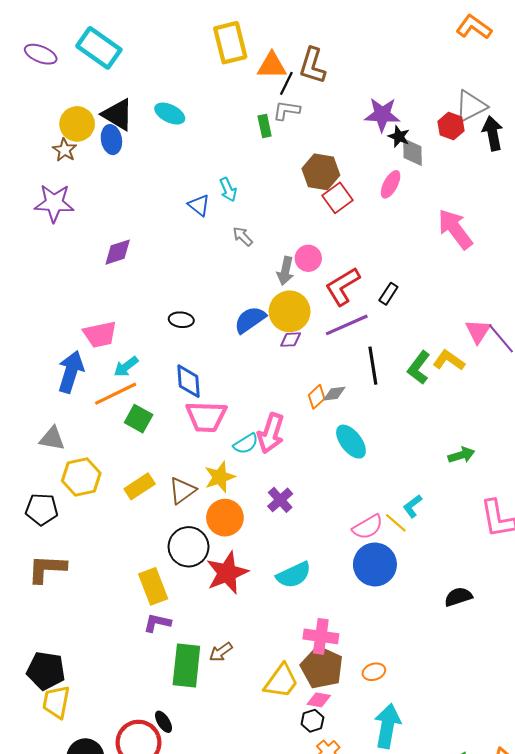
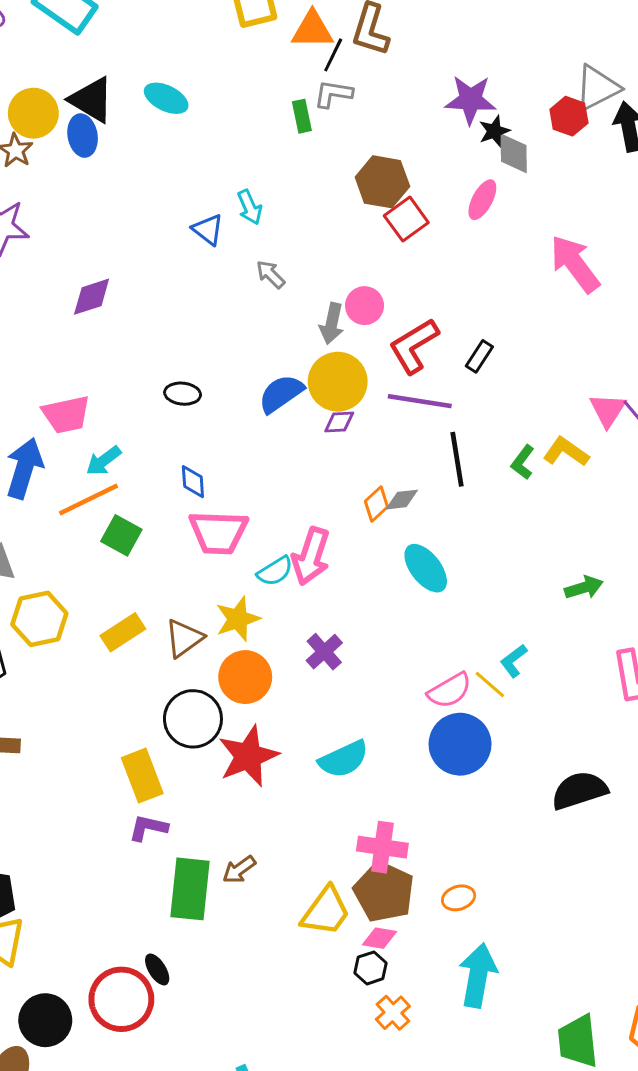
black star: (399, 136) -> (494, 131), turned 30
purple line: (347, 325) -> (420, 401), turned 33
green L-shape: (419, 368) -> (523, 462), size x0.7
blue diamond: (189, 381) -> (193, 482), size x0.7
black semicircle: (458, 597) -> (579, 790), size x1.4

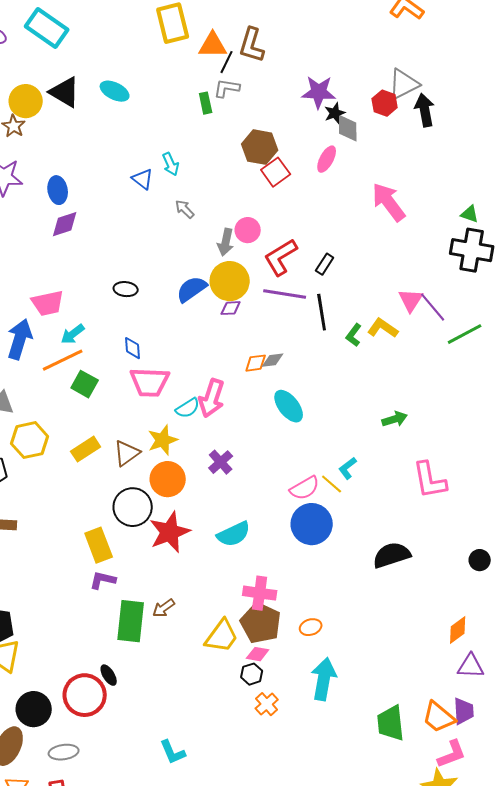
blue ellipse: (83, 136) -> (58, 190), moved
black line: (457, 459) -> (322, 312), moved
orange diamond: (376, 504) -> (256, 363), turned 35

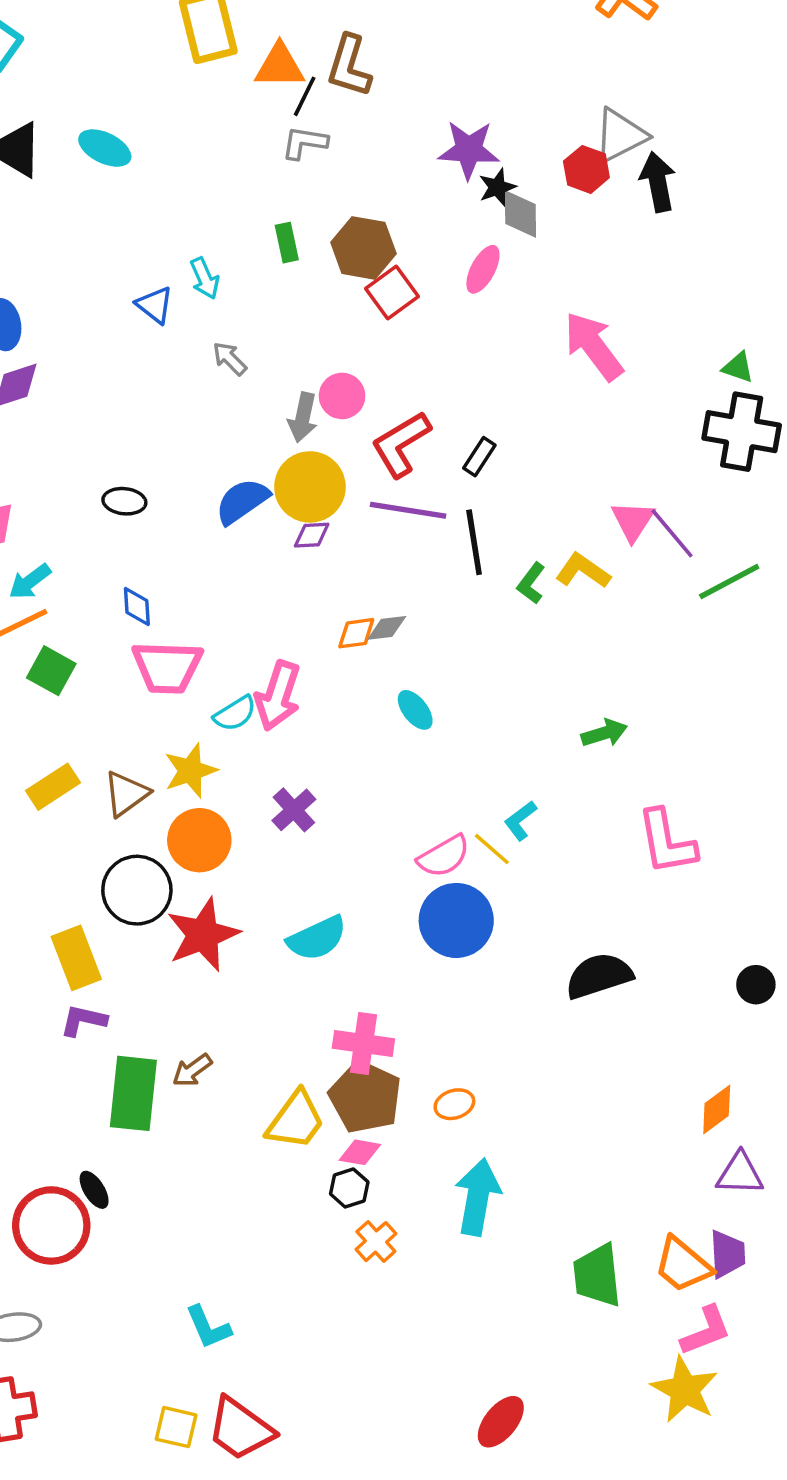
green rectangle: (206, 103) -> (287, 243), moved
cyan ellipse: (289, 406) -> (415, 710), size x0.7

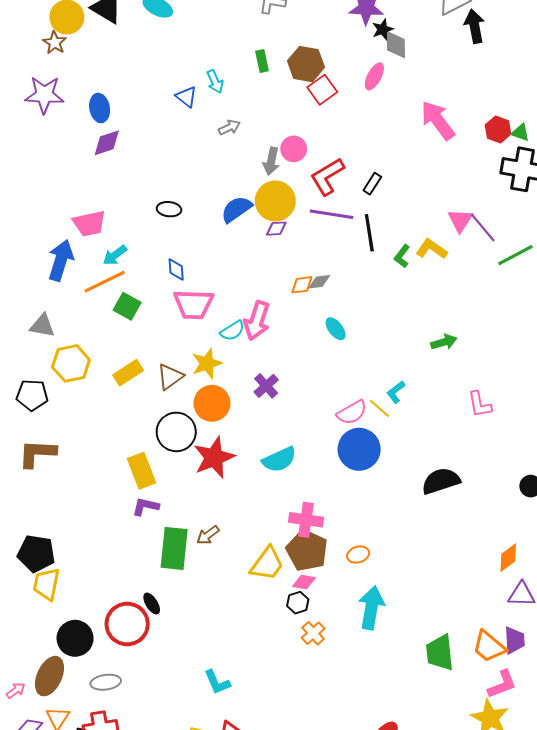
red hexagon: (586, 169) -> (498, 129), moved
gray arrow: (230, 359) -> (229, 127), turned 110
pink L-shape: (667, 842) -> (480, 404), size x0.7

